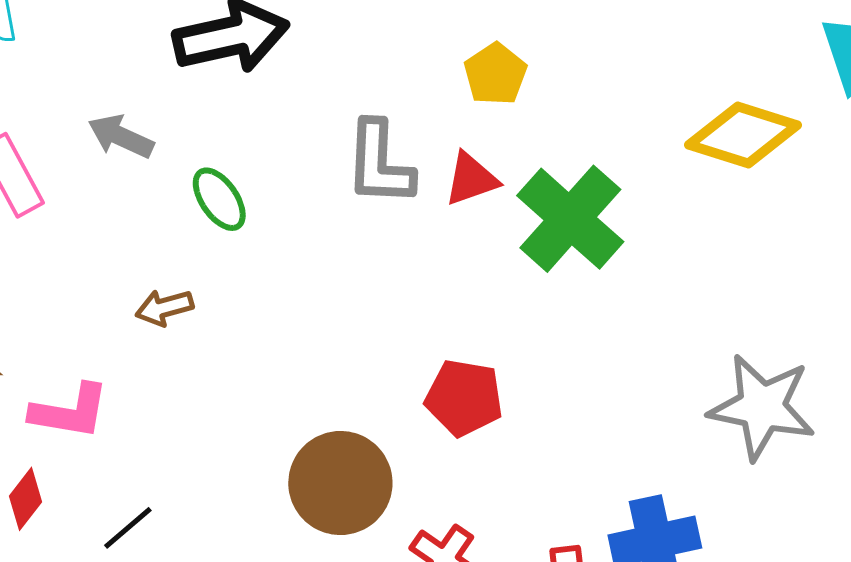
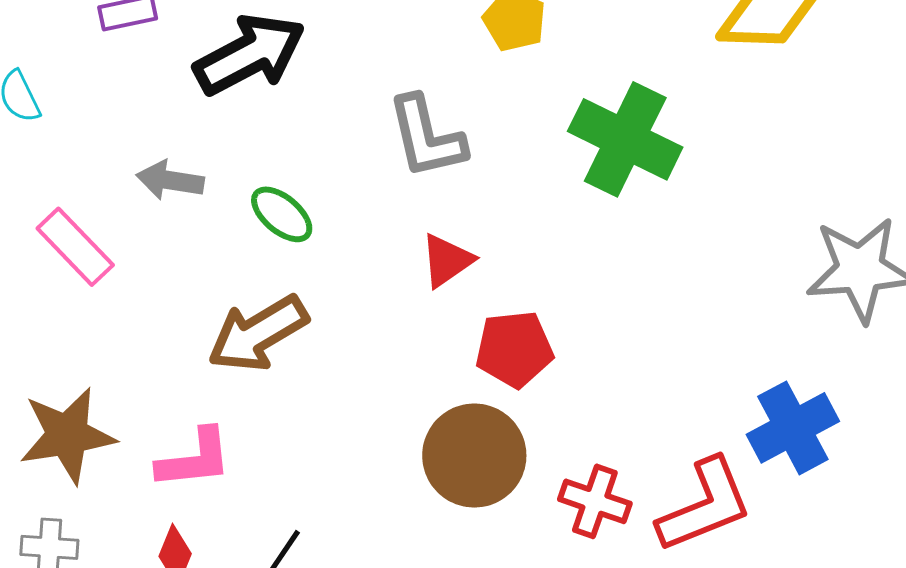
red triangle: (471, 179) -> (447, 260), moved
brown arrow: (164, 308) -> (258, 334), size x1.8
red pentagon: (464, 398) -> (514, 349), moved

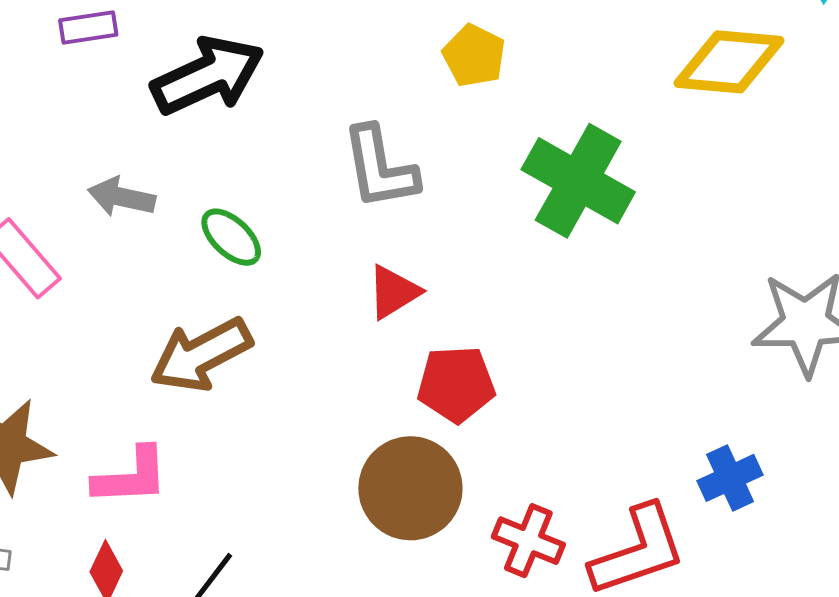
blue cross: (793, 428) -> (730, 478), size x0.7

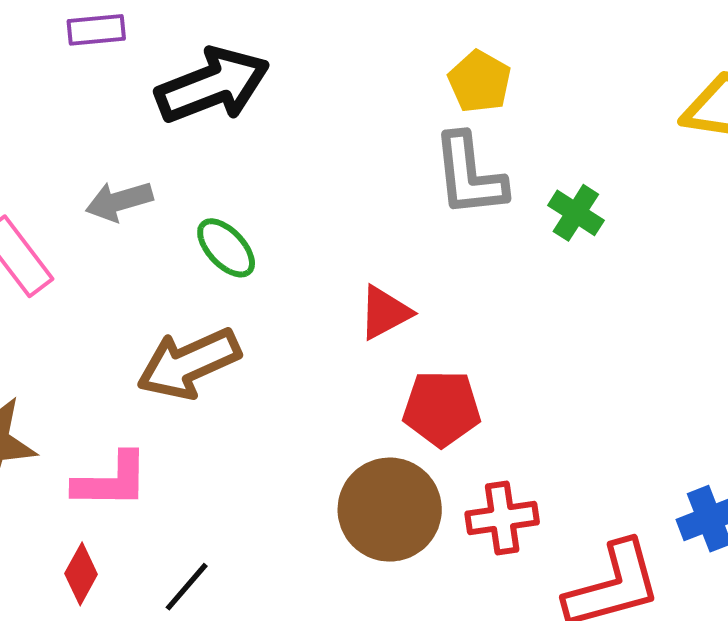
gray L-shape: (380, 168) -> (469, 175), moved
green cross: (578, 181) -> (576, 213), size x0.5
gray arrow: (122, 197) -> (119, 201), turned -32
red cross: (528, 541) -> (502, 518), moved, turned -34

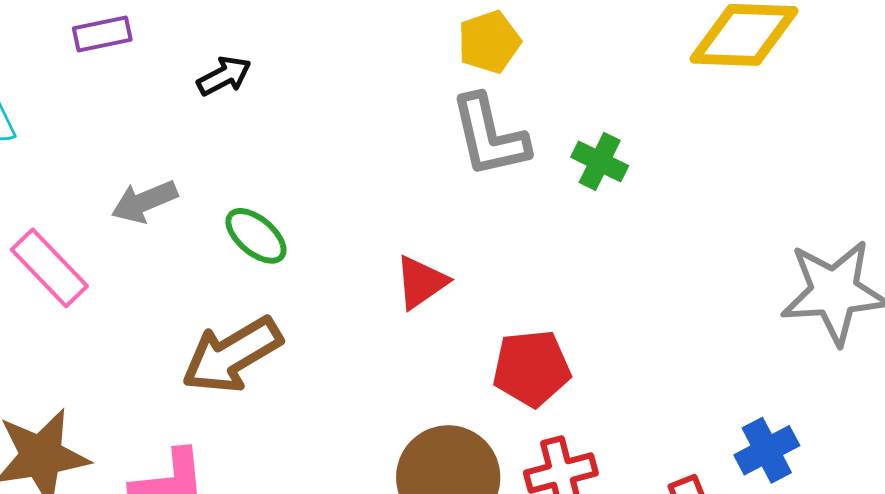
yellow pentagon: (480, 82) -> (489, 42), turned 30
black arrow: (213, 85) -> (224, 76), size x0.5
red pentagon: (442, 408) -> (531, 368), moved

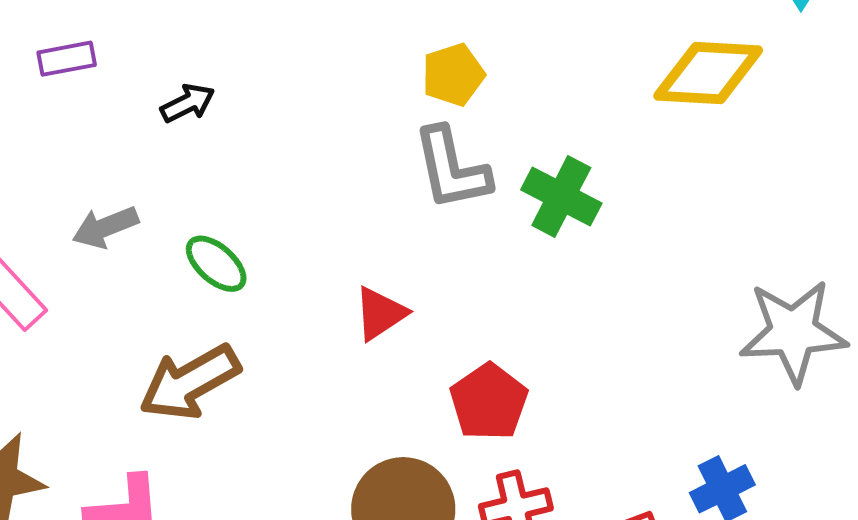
green cross: (600, 161) -> (561, 196), size x1.4
red pentagon: (531, 368) -> (489, 402), turned -30

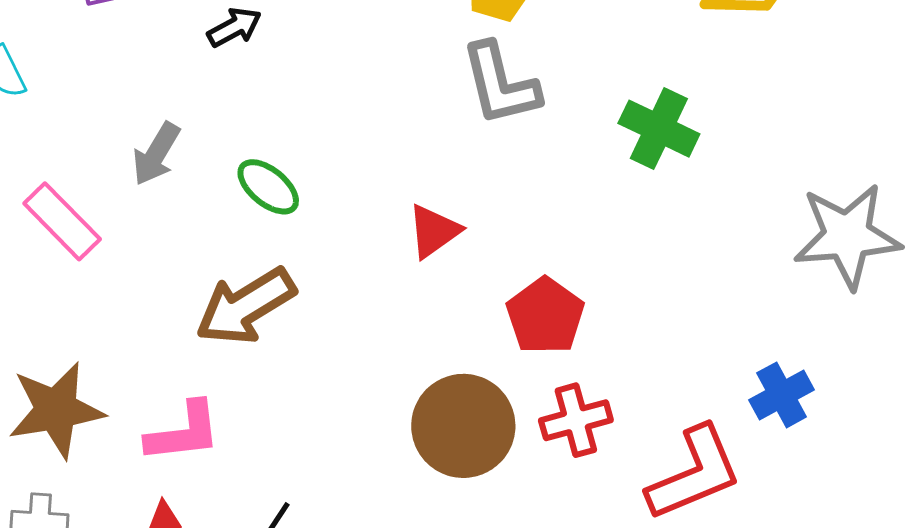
green cross: (561, 196) -> (659, 129), moved
gray arrow: (105, 227) -> (156, 154), turned -36

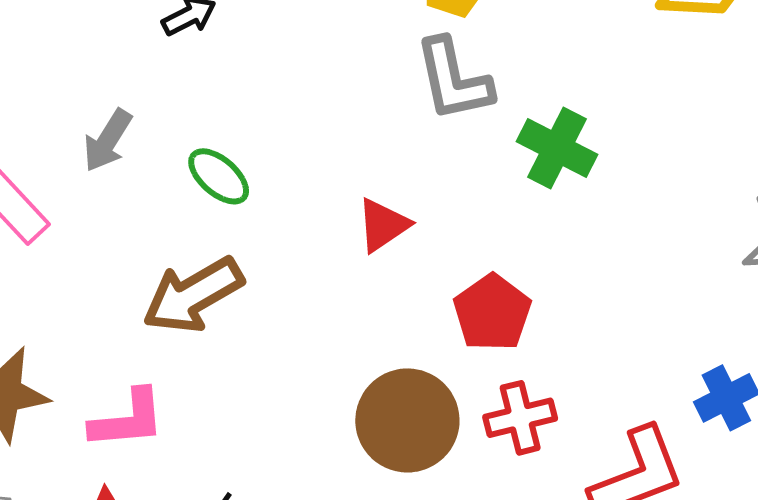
green cross: (659, 129) -> (557, 148), moved

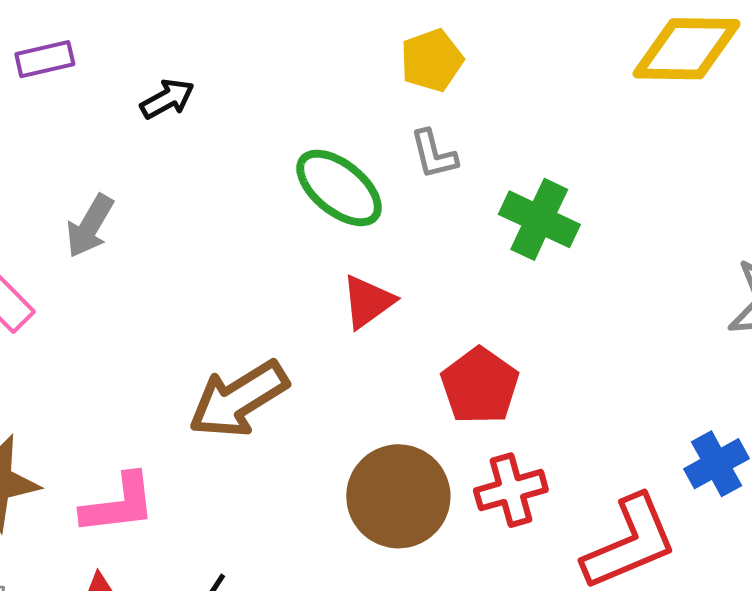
gray L-shape: (453, 80) -> (434, 154), size x0.6
green ellipse: (219, 176) -> (339, 188), moved, size x1.4
brown arrow: (193, 295) -> (239, 399), moved

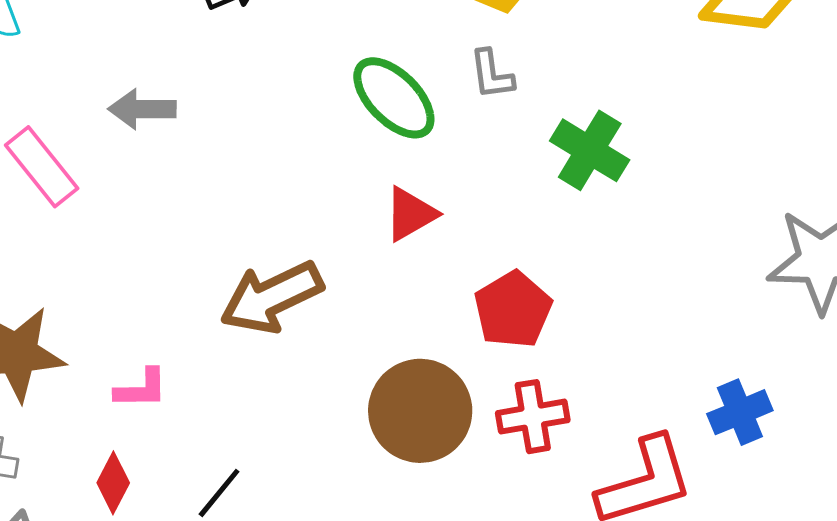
gray arrow: (90, 226) -> (142, 109), turned 54
pink L-shape: (119, 504) -> (141, 389), size x0.7

